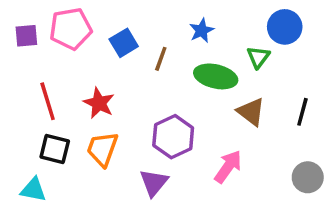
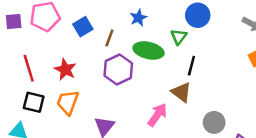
brown triangle: (251, 112) -> (181, 92), moved
black line: (302, 112) -> (191, 66), moved
purple hexagon: (173, 137) -> (118, 69), moved

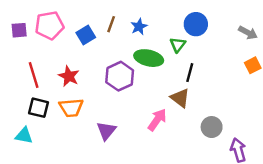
brown line: (109, 38) -> (111, 24), moved
orange trapezoid: (68, 102) -> (71, 108), turned -115

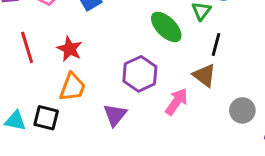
green ellipse: (149, 58) -> (166, 27), turned 32
purple hexagon: (120, 76) -> (140, 74), moved
black square: (39, 108) -> (46, 118), moved
orange trapezoid: (71, 108) -> (72, 87), turned -65

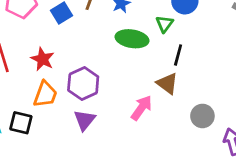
green ellipse: (166, 27) -> (132, 39), turned -36
purple hexagon: (140, 74) -> (83, 83), moved

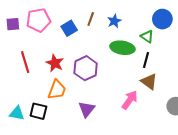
green triangle: (165, 24) -> (147, 36), turned -32
black line: (178, 55) -> (146, 60), moved
purple hexagon: (83, 83) -> (86, 68), moved

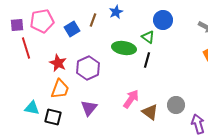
blue star: (114, 21) -> (116, 12), moved
red line: (25, 62) -> (26, 48), moved
brown triangle: (149, 82) -> (150, 112), moved
black square: (38, 111) -> (53, 117), moved
cyan triangle: (17, 113) -> (32, 108), moved

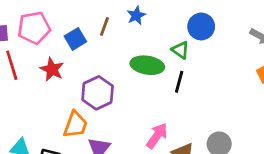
red star: (58, 63) -> (52, 69), moved
orange trapezoid: (60, 89) -> (75, 125), moved

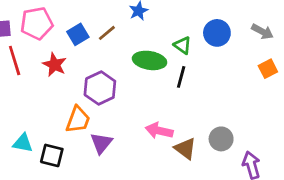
brown line: (104, 27) -> (107, 33), moved, turned 30
blue circle: (201, 27) -> (217, 33), moved
pink arrow: (157, 136) -> (159, 131), turned -112

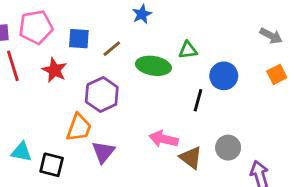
brown line: (107, 33) -> (112, 49), moved
blue circle: (217, 33) -> (224, 76), moved
blue square: (78, 34) -> (79, 39), turned 35
green triangle: (183, 45) -> (188, 50), turned -42
black line: (181, 77) -> (198, 100), moved

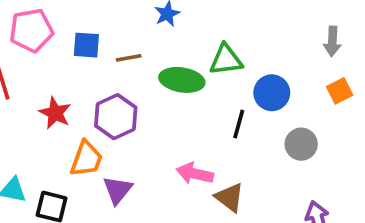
gray arrow: (271, 36) -> (332, 41), turned 65
brown line: (112, 49) -> (129, 58), turned 30
green triangle: (188, 50) -> (226, 60), size x1.4
red star: (54, 70) -> (55, 113), moved
gray circle: (228, 148) -> (301, 144), moved

